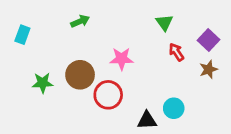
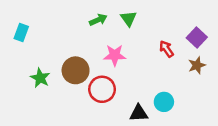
green arrow: (80, 21) -> (98, 20), moved
green triangle: (164, 23) -> (129, 19), moved
green star: (43, 83) -> (40, 78), turned 30

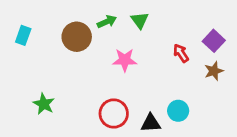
brown circle: (76, 70) -> (77, 37), moved
green star: (40, 78) -> (44, 104), moved
red circle: (102, 89) -> (114, 113), moved

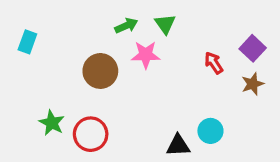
brown circle: (77, 37) -> (100, 71), moved
pink star: (125, 60) -> (146, 55), moved
red circle: (114, 113) -> (91, 134), moved

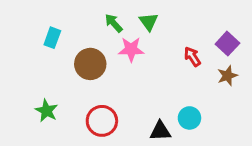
green arrow: (126, 26) -> (114, 23), turned -108
cyan rectangle: (27, 42) -> (52, 38), moved
red circle: (91, 134) -> (102, 121), moved

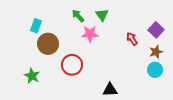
brown circle: (90, 64) -> (48, 44), moved
cyan circle: (189, 118) -> (155, 70), moved
red circle: (102, 121) -> (72, 65), moved

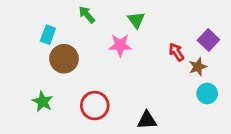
green arrow: (78, 16) -> (87, 15), moved
brown star: (156, 52) -> (198, 67), moved
red circle: (72, 65) -> (95, 106), moved

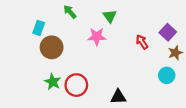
brown star: (198, 67) -> (175, 53), moved
green star: (43, 102) -> (53, 82), moved

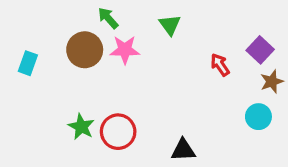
cyan rectangle: (39, 28) -> (28, 63), moved
pink star: (97, 37) -> (125, 50), moved
brown circle: (52, 47) -> (85, 50), moved

